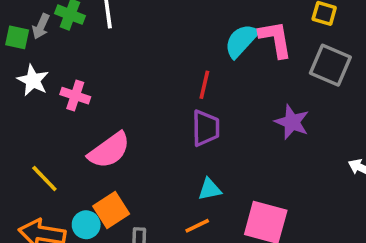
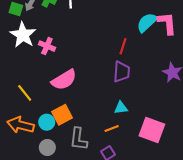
white star: (33, 80) -> (23, 35), size x1.4

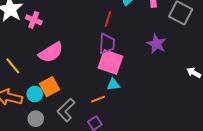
cyan triangle: (121, 108) -> (113, 84), moved
pink square: (152, 130) -> (110, 62), moved
gray L-shape: (78, 139) -> (66, 110), turned 40

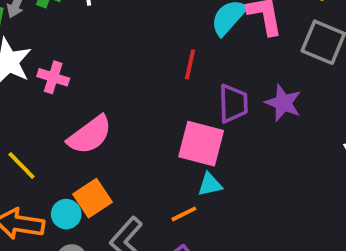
purple trapezoid: (107, 44) -> (233, 103), moved

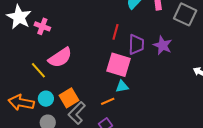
red line: (190, 64) -> (116, 32), moved
yellow line: (21, 166) -> (38, 70), moved
orange square: (92, 198) -> (69, 98), moved

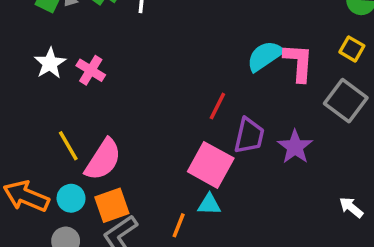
white star: (19, 17) -> (50, 63), moved, size x0.7
pink semicircle: (60, 58) -> (103, 160), moved, turned -35
orange line: (108, 101) -> (179, 225), turned -56

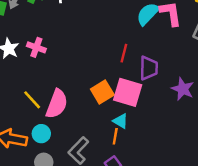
purple star: (295, 147) -> (183, 89), moved
cyan triangle: (209, 204) -> (120, 121), moved, turned 42
orange square: (112, 205) -> (102, 92), moved

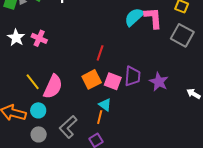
red line: (124, 53) -> (100, 53), moved
purple trapezoid: (149, 68) -> (132, 76), moved
pink square: (128, 92) -> (113, 81), size x0.7

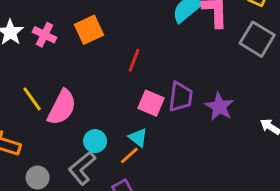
orange square: (92, 79) -> (89, 30), moved
cyan circle: (38, 110) -> (95, 141), moved
orange line: (100, 117) -> (129, 155), turned 32

